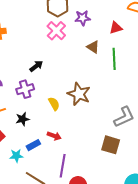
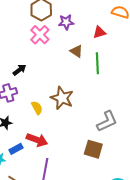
red arrow: (54, 136) -> (37, 140), size x1.5

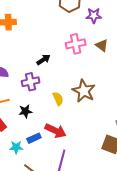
pink cross: (40, 35) -> (76, 44), moved, turned 30

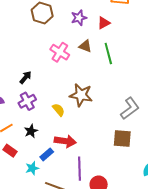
purple star: (94, 16) -> (79, 18), moved
pink cross: (76, 44) -> (60, 52), turned -30
black arrow: (43, 60) -> (26, 77), moved

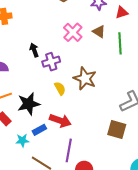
black arrow: (26, 77) -> (34, 50), turned -72
purple cross: (27, 101) -> (51, 62), moved
black star: (31, 131) -> (29, 104), size x1.6

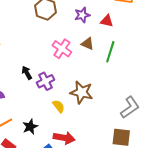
red triangle: (122, 12) -> (107, 21), turned 40
green line: (120, 43) -> (110, 52), turned 30
black star: (29, 104) -> (30, 127), size x0.7

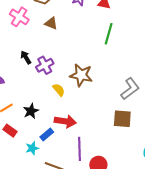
brown triangle: (88, 44) -> (51, 23), moved
pink cross: (62, 49) -> (19, 17), moved

